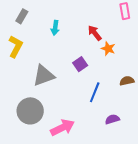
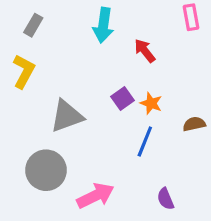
cyan arrow: (55, 28) -> (103, 25), moved, size x1.5
orange star: (108, 49) -> (151, 103), moved
purple semicircle: (112, 119) -> (166, 199), moved, turned -96

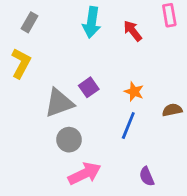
red arrow: (145, 51) -> (133, 31), moved
purple square: (122, 99) -> (89, 87), moved
gray circle: (46, 170) -> (69, 140), moved, size x0.7

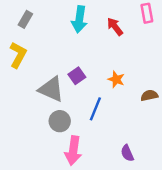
gray triangle: (59, 103) -> (51, 89), turned 44
blue line: (128, 126) -> (95, 109), moved
pink arrow: (85, 174) -> (73, 151), turned 124

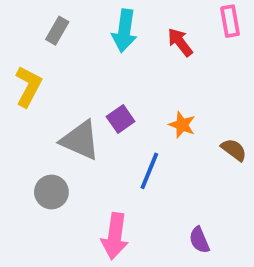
gray rectangle: (25, 19) -> (57, 31), moved
brown semicircle: (149, 95) -> (234, 150), turned 49
gray circle: (60, 121) -> (51, 192), moved

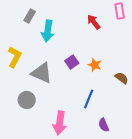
cyan arrow: (124, 31) -> (48, 31), moved
yellow L-shape: (28, 86) -> (15, 57), moved
purple square: (121, 119) -> (72, 62), moved
blue line: (149, 171) -> (89, 99), moved

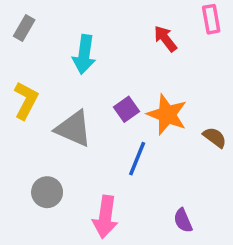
gray rectangle: (30, 16) -> (24, 28), moved
orange star: (95, 65) -> (167, 115), size x1.6
blue line: (89, 99) -> (137, 159), moved
gray circle: (27, 100) -> (47, 192), moved

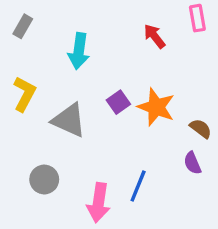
blue line: (137, 159) -> (138, 186), moved
purple semicircle: (183, 220) -> (192, 163), moved

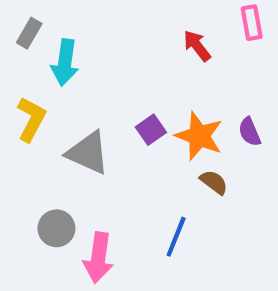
cyan arrow: (79, 51) -> (65, 63), moved
brown semicircle: (201, 128) -> (214, 182), moved
purple semicircle: (192, 163) -> (250, 132), moved
pink arrow: (99, 203) -> (98, 258), moved

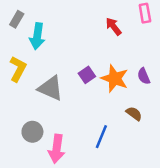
brown semicircle: (214, 182) -> (134, 114), moved

